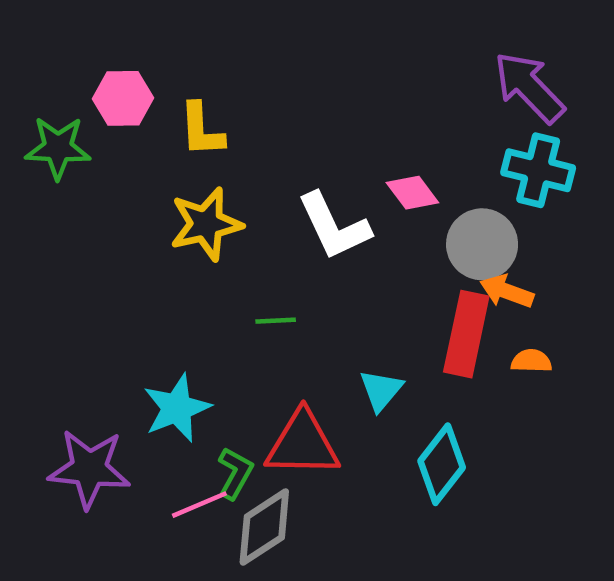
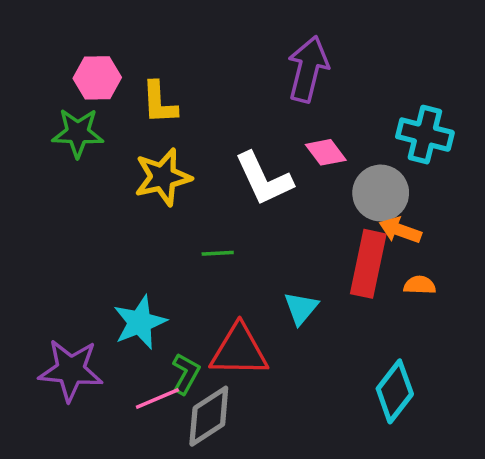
purple arrow: (529, 87) -> (308, 69), moved, turned 58
green star: (58, 148) -> (78, 133), moved
cyan diamond: (442, 464) -> (395, 391), moved

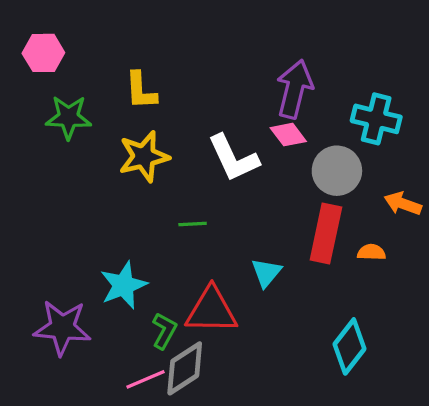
purple arrow: (308, 69) -> (295, 89), moved
pink hexagon: (97, 78) -> (43, 53), moved
orange arrow: (400, 230) -> (403, 204), moved
pink line: (157, 398) -> (145, 379), moved

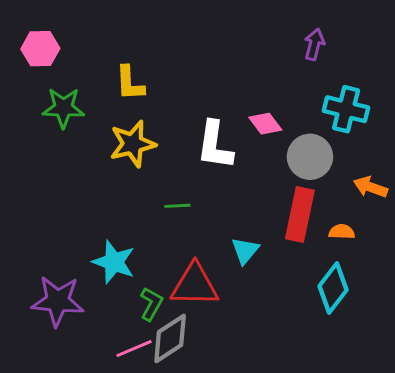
purple arrow: (295, 89) -> (314, 44), moved, size x0.6
white L-shape: (233, 158) -> (215, 145), turned 33
cyan star: (123, 285) -> (114, 262), turned -30
cyan diamond: (349, 346) -> (333, 288), moved

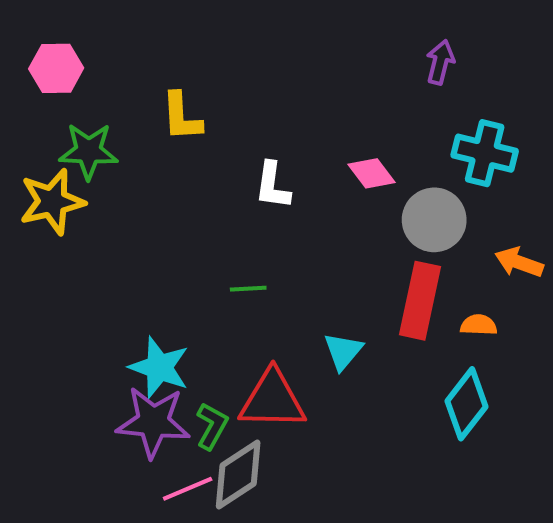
yellow star: (133, 144) -> (52, 202), moved
white L-shape: (215, 145) -> (272, 186), moved, size x0.7
purple star: (58, 301) -> (153, 422), moved

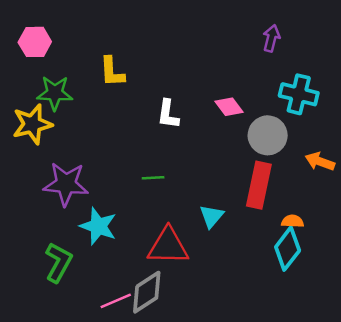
orange semicircle: (479, 325) -> (293, 221), moved
purple star: (153, 422) -> (66, 184), moved
green L-shape: (212, 426) -> (58, 262), moved, size x1.4

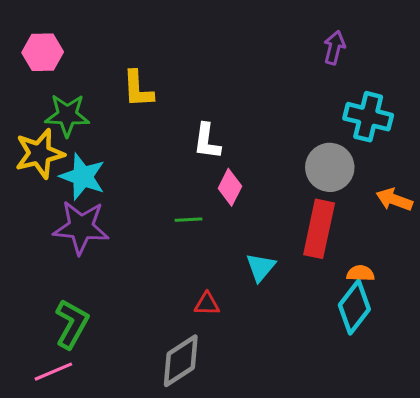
pink diamond: (229, 107) -> (230, 187), moved, turned 64
cyan star: (98, 226) -> (83, 177), moved
red triangle: (168, 246) -> (207, 304), size x0.5
pink line: (116, 301) -> (53, 372), moved

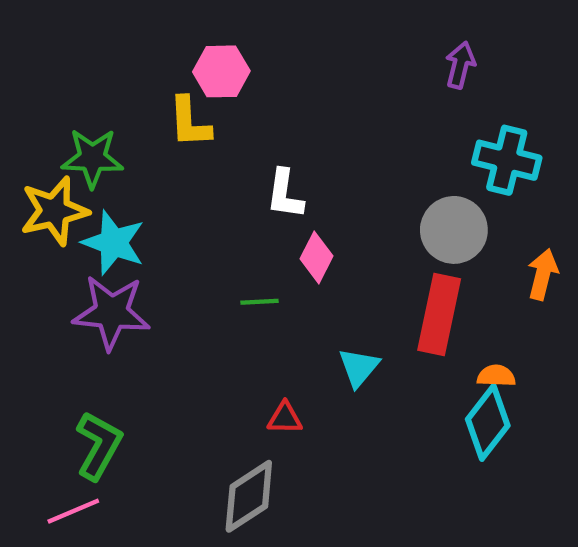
pink hexagon: (43, 52) -> (221, 71), moved
orange arrow: (394, 200) -> (543, 274), turned 84

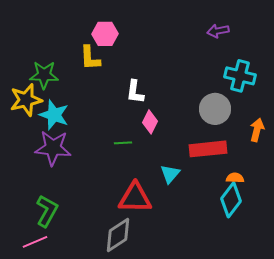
purple arrow: (460, 65) -> (218, 31), turned -115
red rectangle: (439, 315) -> (208, 149), turned 72
red triangle: (285, 418) -> (135, 198), size x2.0

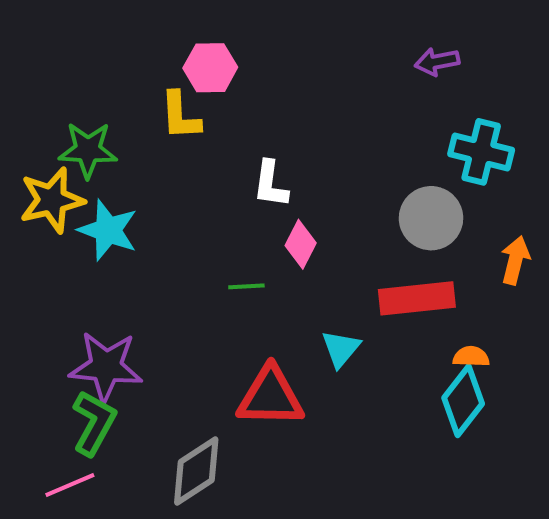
purple star: (53, 148) -> (106, 367), moved
gray diamond: (118, 235) -> (196, 471), moved

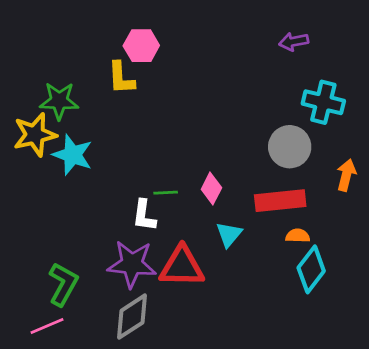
white L-shape: (270, 184) -> (144, 215), moved
pink diamond: (301, 244) -> (211, 189), moved
orange semicircle: (471, 357) -> (298, 236), moved
purple star: (106, 367) -> (132, 264), moved

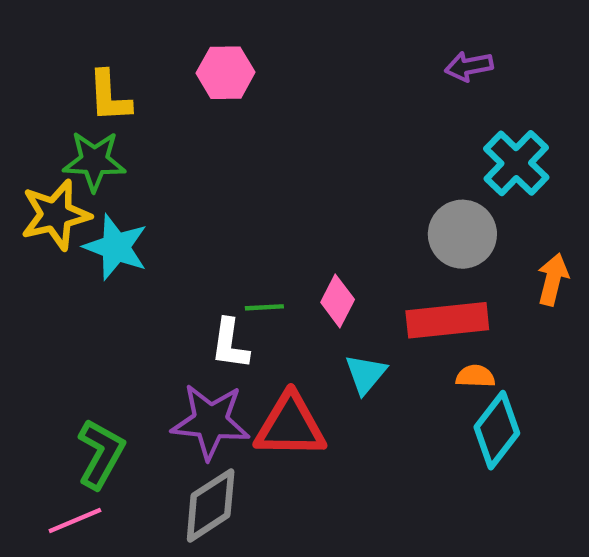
yellow L-shape: (121, 78) -> (109, 96), moved
cyan cross: (323, 102) -> (516, 163), turned 30

